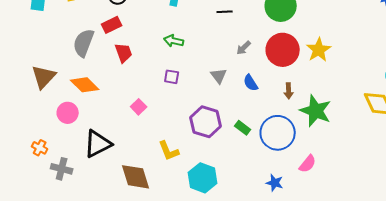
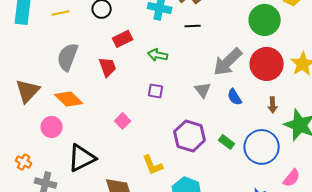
black line: (225, 12) -> (193, 26), moved
red rectangle: (112, 25) -> (123, 39), moved
gray arrow: (244, 48) -> (228, 62), size x2.0

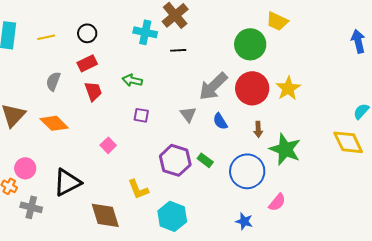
red rectangle: (123, 39) -> (87, 63), moved
green arrow: (158, 55) -> (132, 80), moved
gray semicircle: (68, 57) -> (53, 81), size x0.7
pink circle: (52, 127) -> (25, 168), moved
green rectangle: (227, 142) -> (205, 160), moved

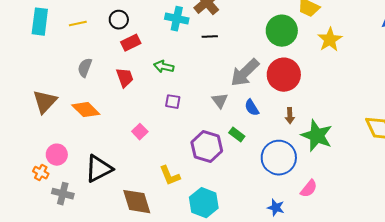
red rectangle: (87, 63) -> (131, 43), moved
yellow star: (288, 88) -> (330, 40), moved
green rectangle: (205, 160) -> (237, 135), moved

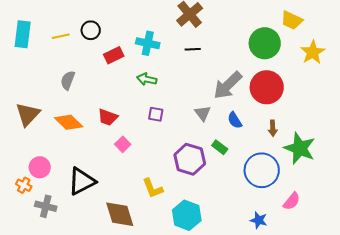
cyan cross: (177, 19) -> (148, 43), moved
black circle: (119, 20) -> (91, 30), moved
red trapezoid: (125, 78) -> (108, 117), moved, turned 130

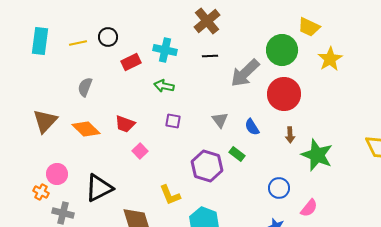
gray arrow: (228, 85) -> (245, 73), moved
blue circle: (262, 170) -> (279, 188), moved, size x0.6

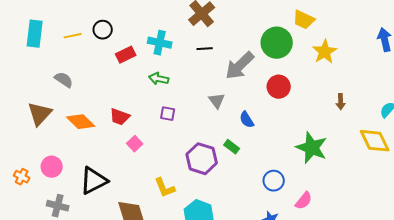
gray semicircle: (85, 87) -> (64, 80), moved, turned 102
red circle: (284, 94) -> (279, 87), size x0.7
gray triangle: (220, 120) -> (217, 101), moved
brown arrow: (290, 135) -> (341, 102), moved
orange cross: (41, 192) -> (22, 177), moved

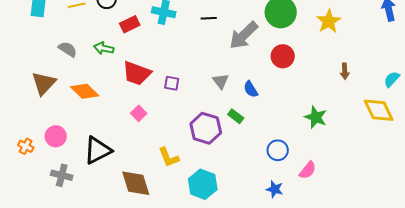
green arrow: (159, 79) -> (104, 48), moved
gray triangle: (217, 101) -> (221, 81), moved
red trapezoid: (120, 117) -> (137, 73), moved, size x1.4
green star: (312, 148) -> (316, 117), size x0.7

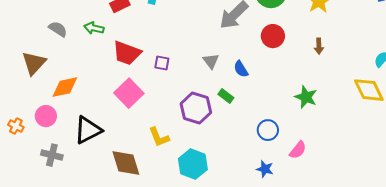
brown arrow: (345, 71) -> (319, 46), moved
orange diamond: (85, 91) -> (65, 87), moved, turned -56
pink square: (139, 113) -> (129, 93), size x1.8

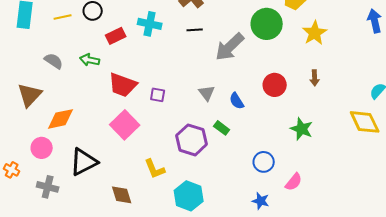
red circle: (273, 36) -> (275, 85), moved
orange cross: (16, 126) -> (12, 170), moved
brown diamond: (126, 163) -> (122, 195), size x0.7

